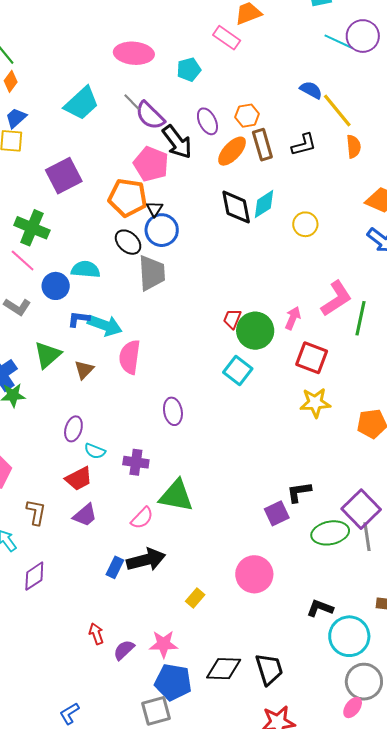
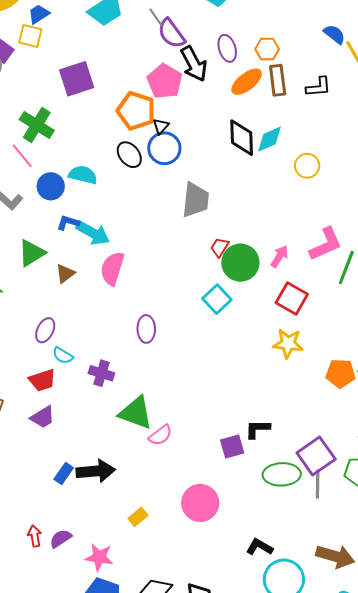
gray trapezoid: (152, 273) -> (195, 200), moved
pink semicircle: (142, 518) -> (160, 435), moved
purple semicircle: (124, 650) -> (61, 539), moved

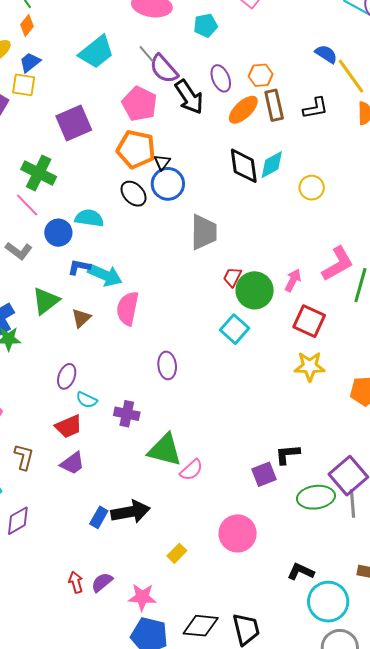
pink pentagon: (165, 81) -> (140, 104), moved

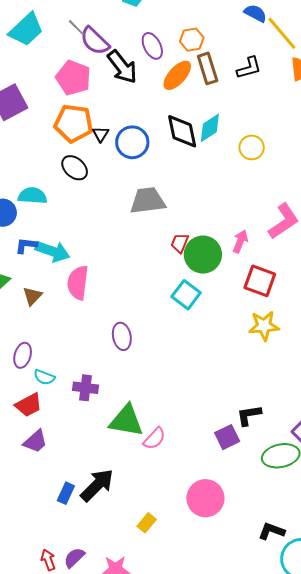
blue circle: (168, 184) -> (132, 142), moved
gray trapezoid: (204, 232) -> (148, 201), turned -93
black arrow: (130, 512) -> (97, 485), turned -30

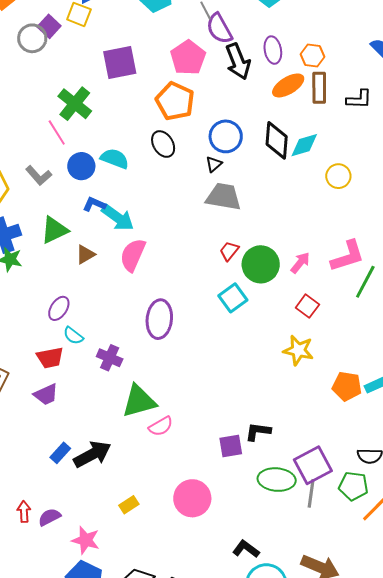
black triangle: (101, 134) -> (214, 164), moved
red trapezoid: (180, 243) -> (229, 251), moved
red square: (260, 281) -> (307, 306), size x0.7
purple ellipse: (122, 336) -> (159, 319), size x1.4
green triangle: (126, 421) -> (139, 401), turned -42

